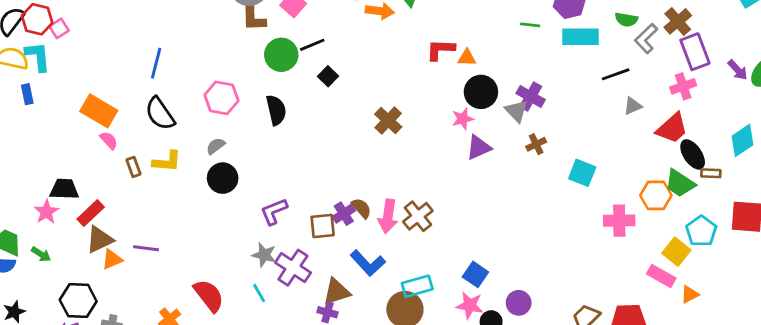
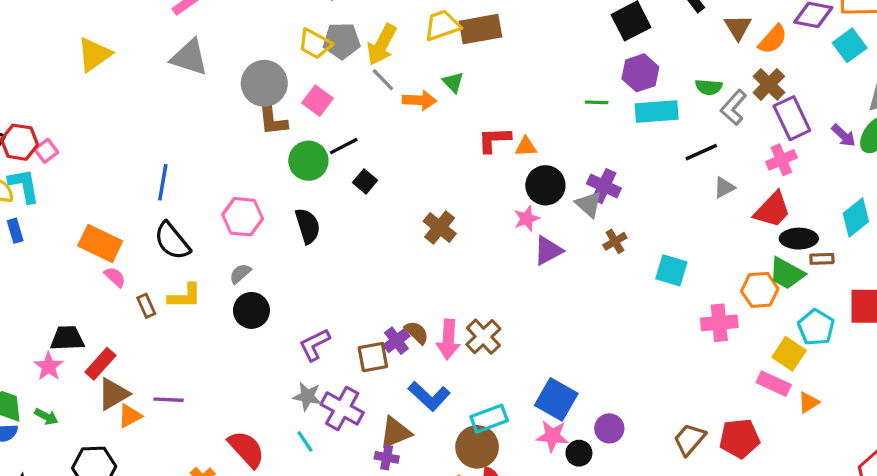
black ellipse: (693, 154) -> (799, 239), turned -52
blue square: (475, 274) -> (556, 399), size x1.4

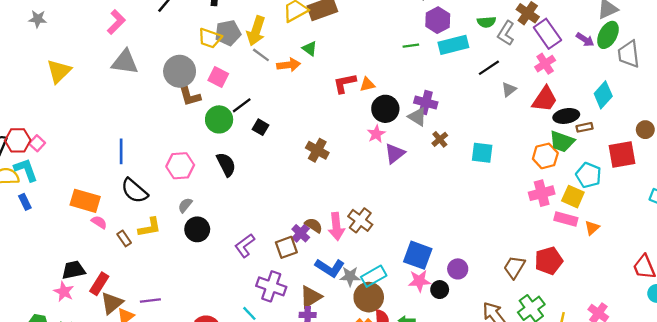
pink cross: (719, 323) -> (542, 193), moved
gray star: (307, 396) -> (350, 276), moved

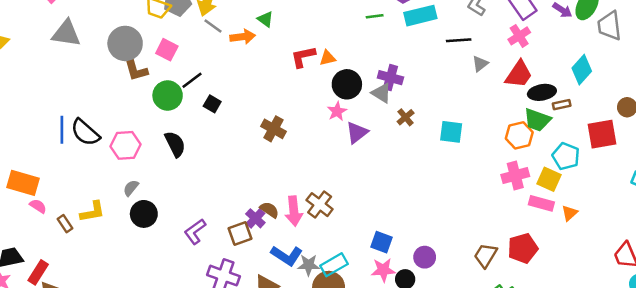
black line: (489, 68) -> (459, 40), turned 30
black semicircle: (134, 191) -> (85, 132), moved
blue square: (418, 255) -> (382, 242), size x0.7

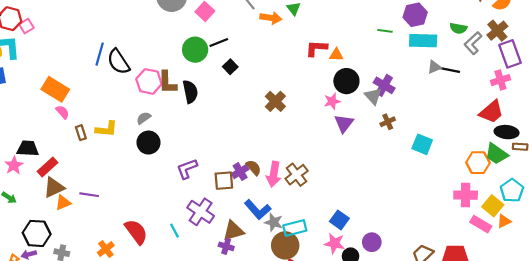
gray triangle: (480, 64) -> (434, 67), moved
brown L-shape: (135, 69) -> (167, 82), moved
purple triangle: (357, 132) -> (344, 123), turned -30
orange triangle: (570, 213) -> (504, 221), moved

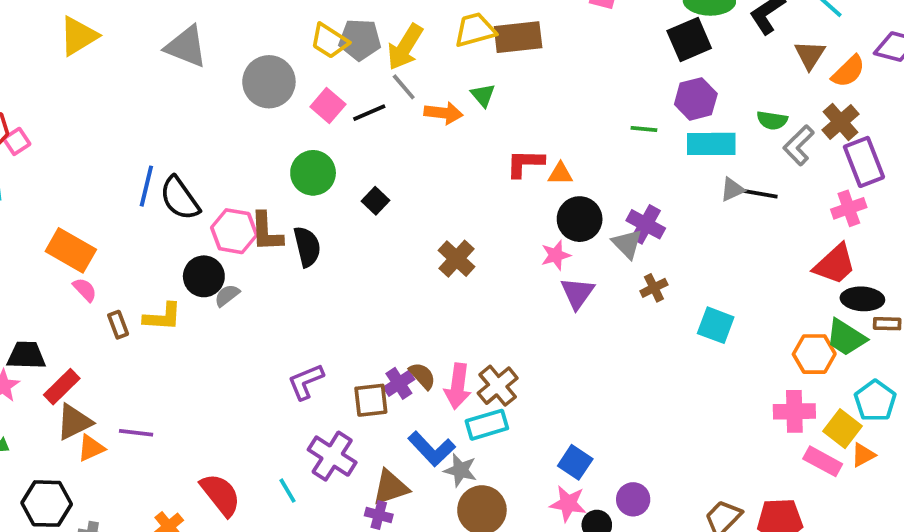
black line: (219, 43) -> (369, 113), moved
black circle: (148, 143) -> (204, 276), moved
cyan rectangle: (295, 228) -> (487, 425), moved

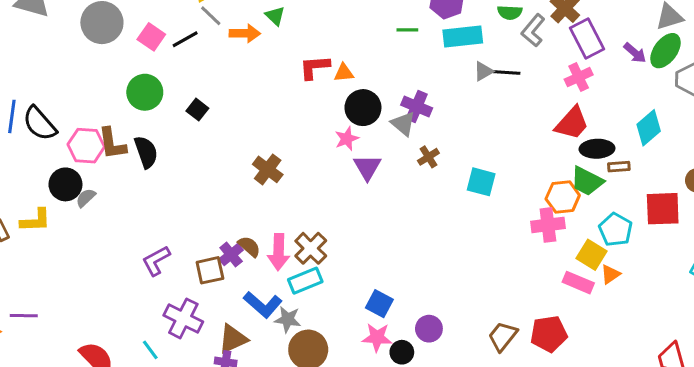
brown cross: (456, 259) -> (268, 169), moved
pink cross: (794, 411) -> (548, 225), moved

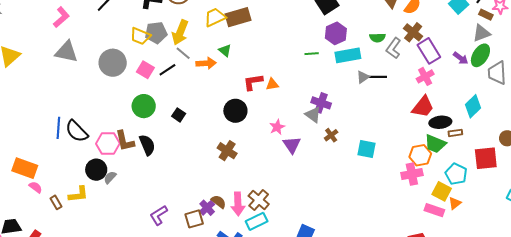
black circle: (363, 108) -> (235, 111), moved

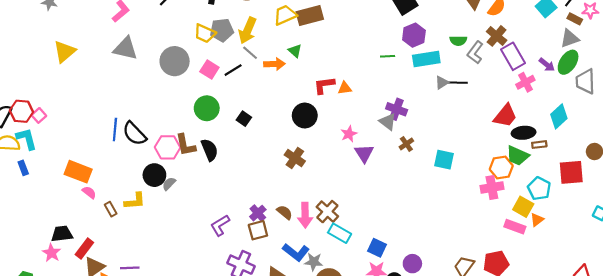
pink cross: (425, 76) -> (525, 82), moved
purple cross: (207, 208) -> (258, 213), moved
cyan rectangle: (257, 221) -> (340, 233), moved, turned 55

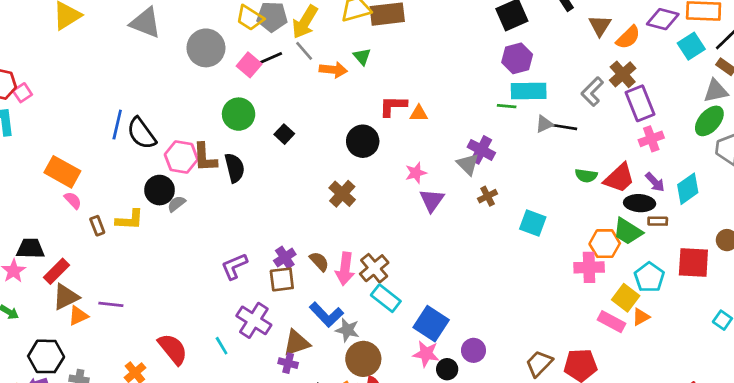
green semicircle: (458, 41) -> (586, 176), moved
green line: (388, 56) -> (507, 106), moved
purple arrow: (547, 65) -> (655, 182), moved
black line: (233, 70) -> (270, 58), moved
blue square: (377, 248) -> (431, 324), size x1.4

